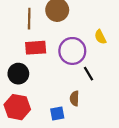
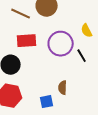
brown line: (29, 19) -> (21, 14), turned -66
black line: (88, 74) -> (82, 56), moved

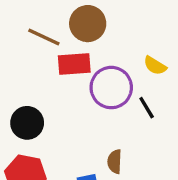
yellow semicircle: (87, 31) -> (155, 66), turned -32
red rectangle: (27, 41) -> (74, 64), moved

